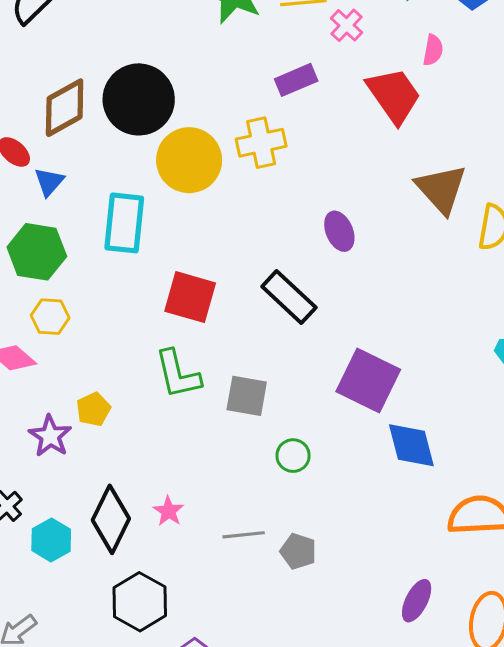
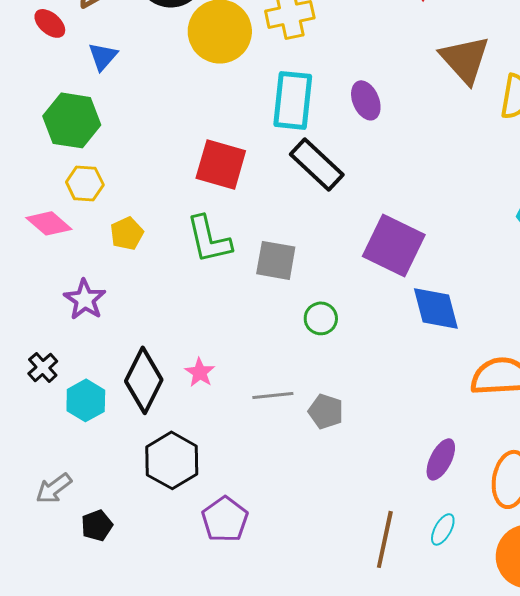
blue triangle: (49, 182) -> (103, 56), moved
cyan rectangle: (124, 223) -> (293, 100), moved
yellow pentagon: (93, 409) -> (127, 233), moved

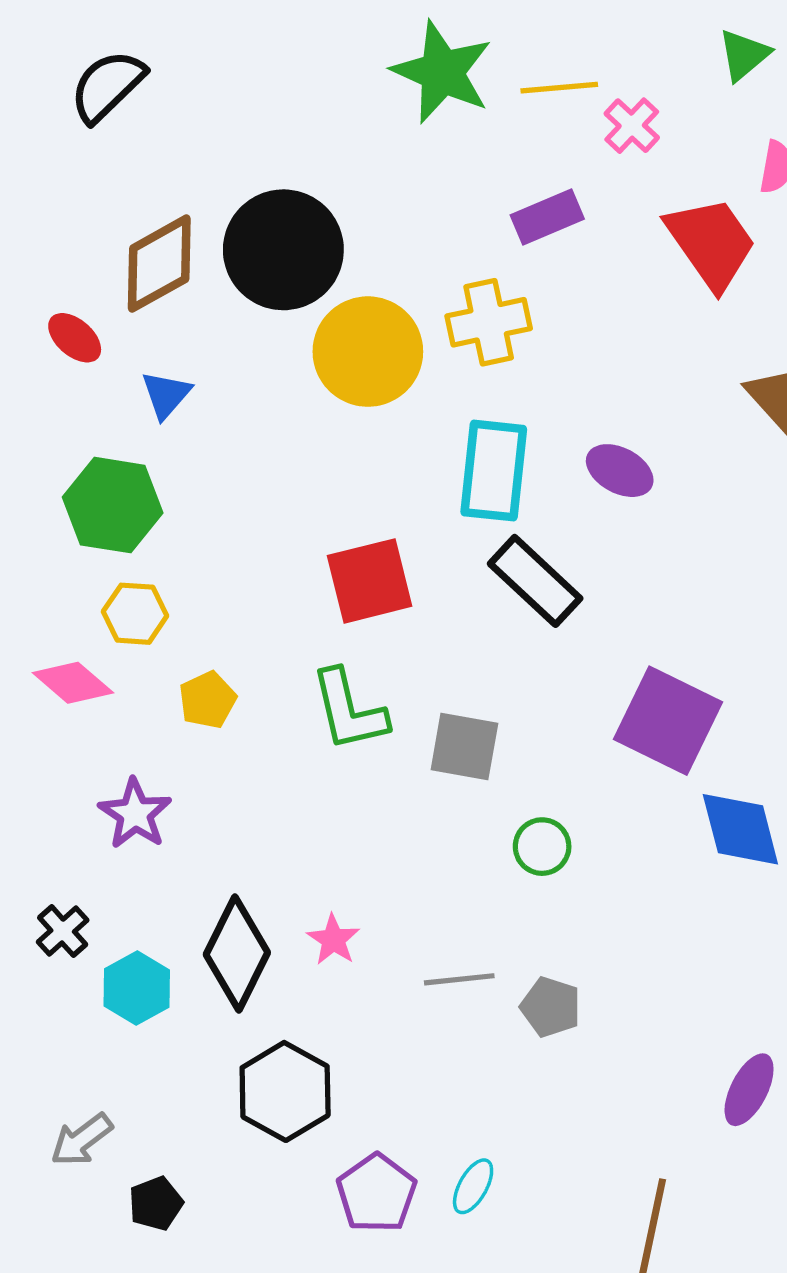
purple ellipse: (366, 100) -> (620, 471), turned -39
red square: (221, 164) -> (370, 581), turned -30
cyan ellipse: (443, 529) -> (473, 1186), moved

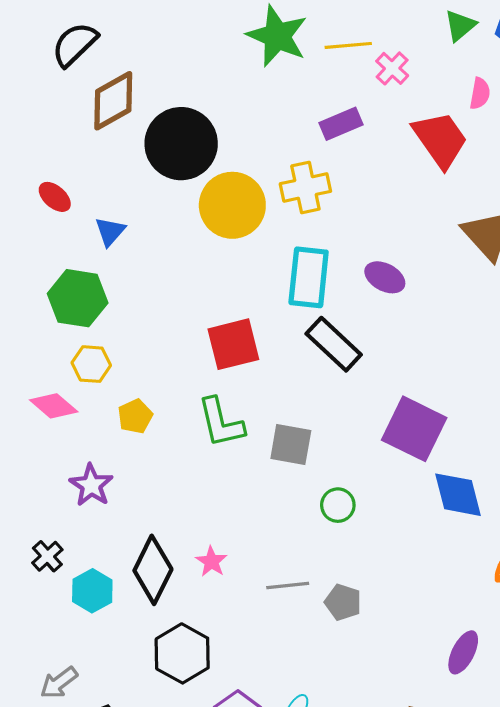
brown diamond: (159, 264) -> (113, 101), moved

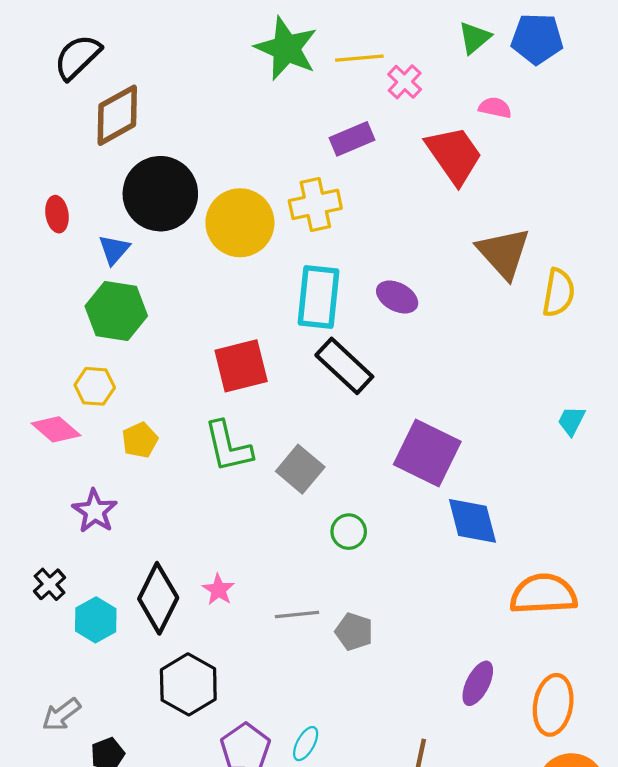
pink semicircle: (480, 93) -> (495, 108), turned -88
black circle: (181, 144) -> (160, 194), moved
red ellipse: (55, 197) -> (57, 214), turned 40
green hexagon: (78, 298) -> (116, 311), moved
gray square: (291, 444) -> (300, 469), turned 30

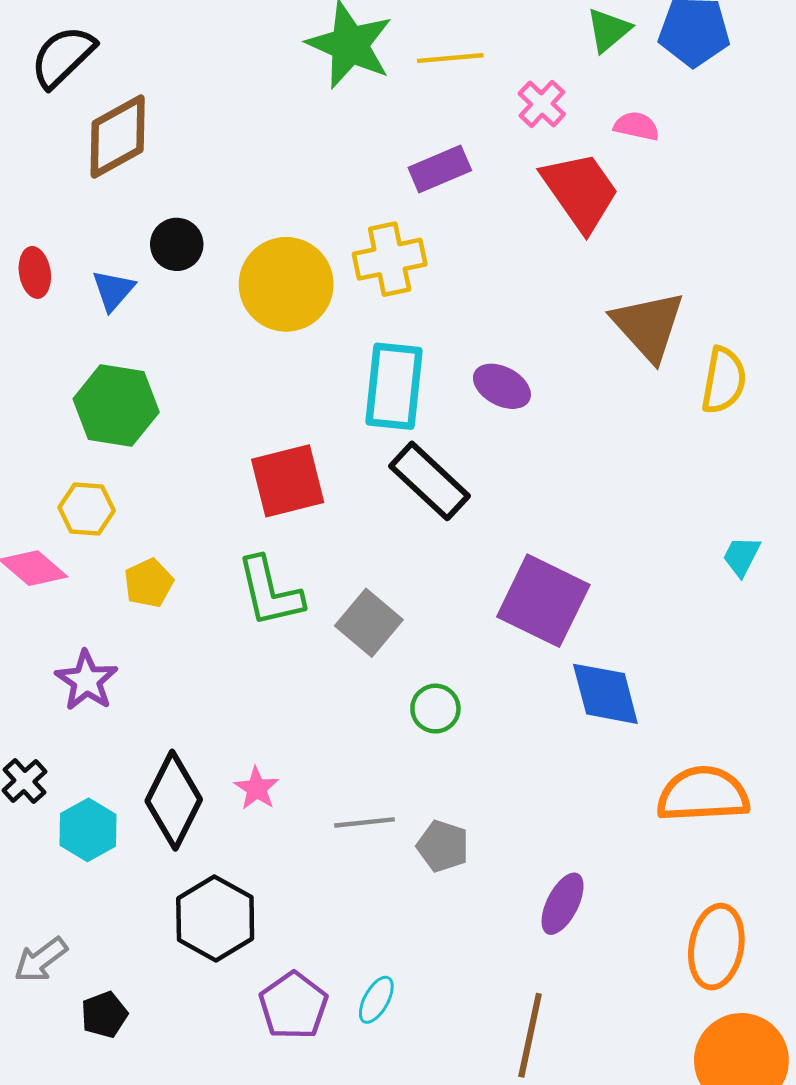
pink cross: (405, 82) -> (542, 104), moved
black circle: (160, 194) -> (177, 244), size x0.5
blue triangle: (114, 250) -> (113, 290), moved
purple ellipse: (478, 683) -> (563, 904), moved

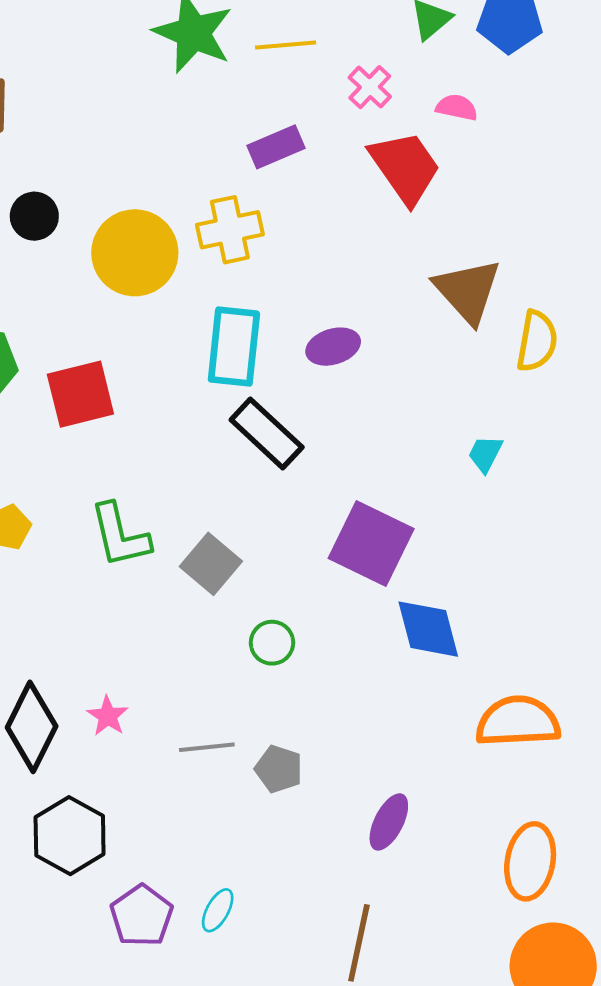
purple ellipse: (502, 386) -> (333, 347), turned -45
red square: (288, 481) -> (80, 394), moved
cyan trapezoid: (741, 556) -> (485, 454), moved

